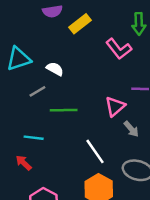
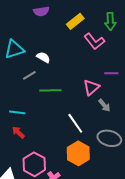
yellow rectangle: (80, 24) -> (75, 21), moved
cyan line: (34, 138) -> (17, 112), moved

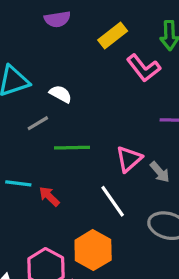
pink triangle: (91, 87) -> (129, 159), moved
red arrow: (18, 132) -> (49, 196), moved
orange hexagon: (78, 153) -> (93, 250), moved

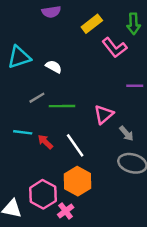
gray line: (38, 123) -> (37, 98), moved
gray arrow: (160, 172) -> (126, 133), moved
white line: (113, 201) -> (75, 145), moved

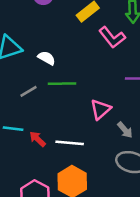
green line: (62, 106) -> (62, 84), moved
white line: (75, 145) -> (70, 143), turned -50

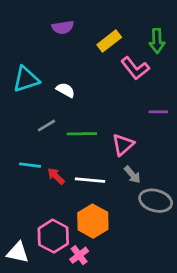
green line: (62, 84) -> (82, 134), moved
gray arrow: (125, 130) -> (132, 175), moved

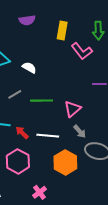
yellow rectangle: (109, 41) -> (62, 30), turned -42
orange hexagon: (93, 221) -> (65, 162), moved
pink hexagon: (53, 236) -> (18, 161), moved

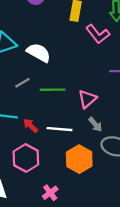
white semicircle: (29, 68) -> (39, 53), size x1.5

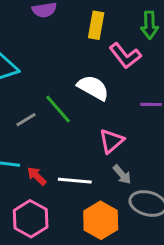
white semicircle: (39, 53) -> (93, 88), moved
green line: (53, 90) -> (58, 109), moved, turned 50

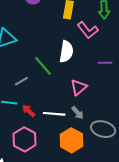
white semicircle: (93, 88) -> (66, 52), turned 70
gray line: (26, 120) -> (21, 81), moved
gray arrow: (122, 175) -> (78, 113), moved

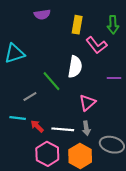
gray arrow: (78, 113) -> (86, 128), turned 32
pink hexagon: (25, 139) -> (47, 154), moved

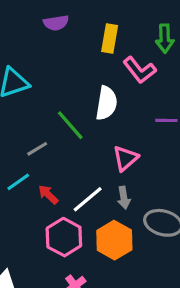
cyan line: (18, 118) -> (18, 182), turned -42
white line: (63, 129) -> (88, 199), turned -45

